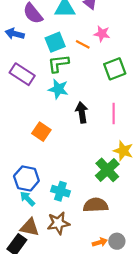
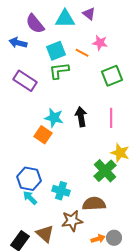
cyan star: (58, 89) -> (54, 118), moved
brown star: (58, 223) -> (72, 221), moved
brown triangle: (30, 227) -> (45, 234), moved, turned 30

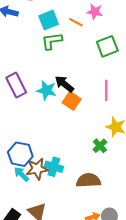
purple rectangle: (25, 81) -> (16, 85), moved, turned 30
black arrow: (81, 117) -> (64, 84), moved, turned -42
orange square: (43, 135) -> (72, 101), moved
green cross: (105, 171) -> (100, 146), size x0.6
brown star: (72, 221) -> (37, 169), moved

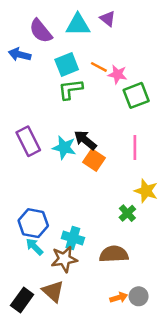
pink star: (95, 12) -> (118, 74), moved
brown star: (37, 169) -> (64, 259), moved

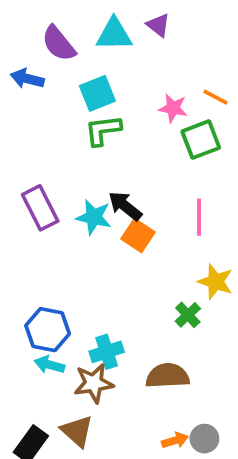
orange line: (99, 67) -> (216, 97), moved
cyan cross: (73, 238) -> (107, 352), turned -35
cyan arrow: (34, 247) -> (49, 365), turned -30

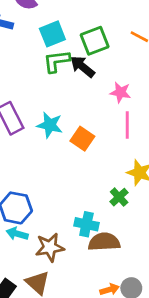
pink star: (173, 108) -> (120, 92), moved
green square: (201, 140) -> (95, 41), moved
black arrow: (125, 206) -> (82, 67), moved
cyan cross: (107, 352) -> (86, 224), moved, turned 30

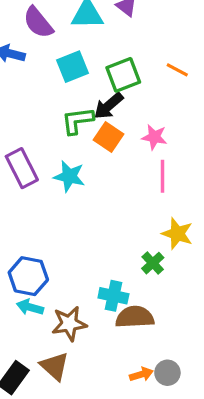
green L-shape: (57, 61) -> (77, 121), moved
black arrow: (82, 67) -> (109, 106), turned -80
orange square: (82, 139) -> (109, 137), moved

